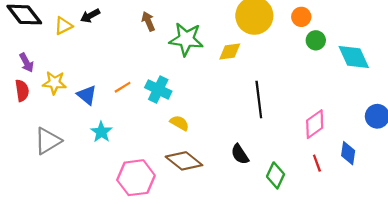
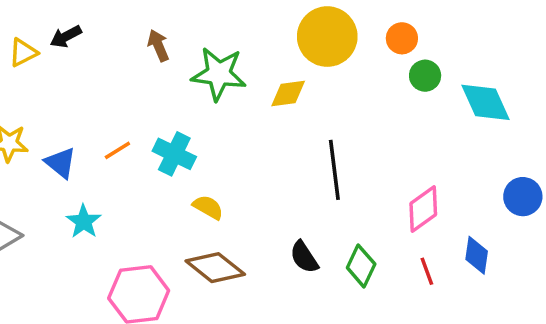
green diamond: (276, 175) -> (361, 266), moved

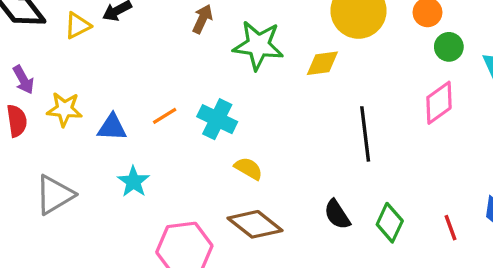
brown arrow: (158, 45) -> (202, 19), turned 48
blue triangle: (61, 163) -> (112, 127), turned -36
pink diamond: (423, 209) -> (439, 103), moved

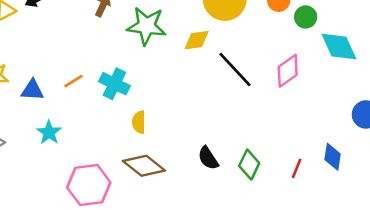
green circle: (449, 47) -> (306, 17), moved
black line: (365, 134) -> (235, 70), moved, turned -36
yellow semicircle: (248, 168) -> (139, 122), turned -120
red line: (450, 228) -> (297, 168), turned 42

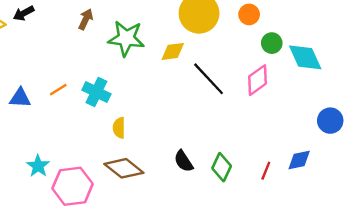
green circle: (306, 17) -> (272, 43), moved
cyan star: (49, 132) -> (38, 166), moved
blue diamond: (333, 157) -> (299, 160), turned 70

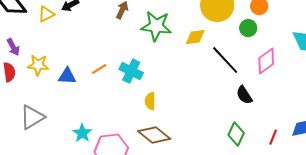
green circle: (272, 43) -> (248, 28), moved
black semicircle: (183, 161) -> (244, 95), moved

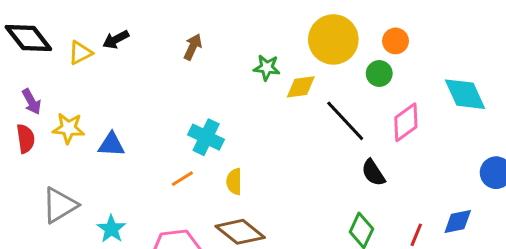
green star: (156, 26) -> (267, 68), moved, size x0.6
orange line: (99, 69) -> (182, 179), moved
cyan star: (82, 133) -> (111, 229), moved

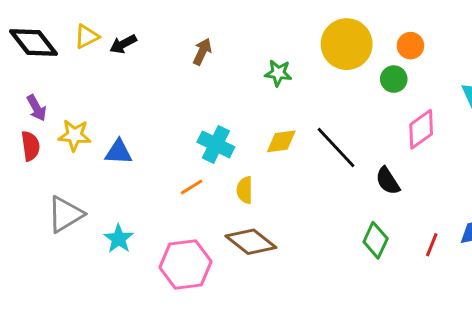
yellow triangle: (80, 53) -> (87, 36), moved
yellow diamond: (301, 87) -> (281, 141), moved
black line: (345, 121) -> (336, 147), moved

